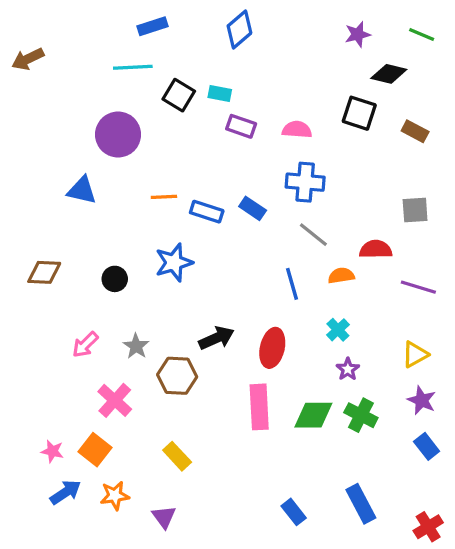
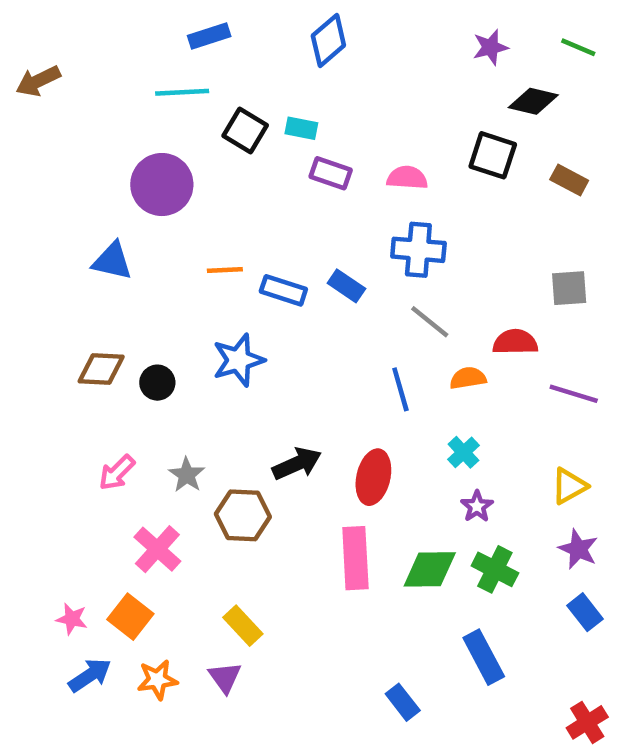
brown diamond: (44, 272) -> (101, 369), moved
blue rectangle: (361, 504) -> (484, 657), moved
purple triangle: (164, 517) -> (225, 677), moved

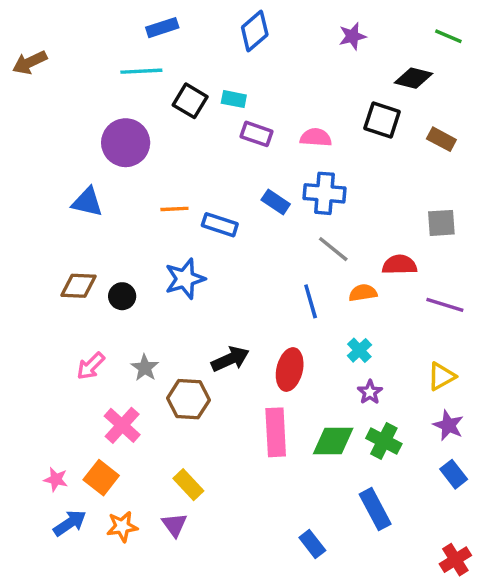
purple star: (490, 47) -> (352, 36), moved
blue rectangle: (346, 286) -> (276, 202), moved

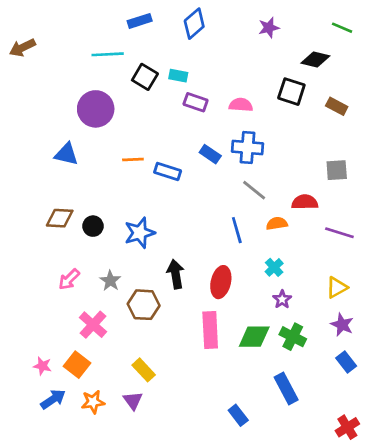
blue rectangle: (162, 28) -> (140, 21), moved
blue star: (185, 279) -> (140, 233), moved
black arrow: (230, 359) -> (176, 274), turned -76

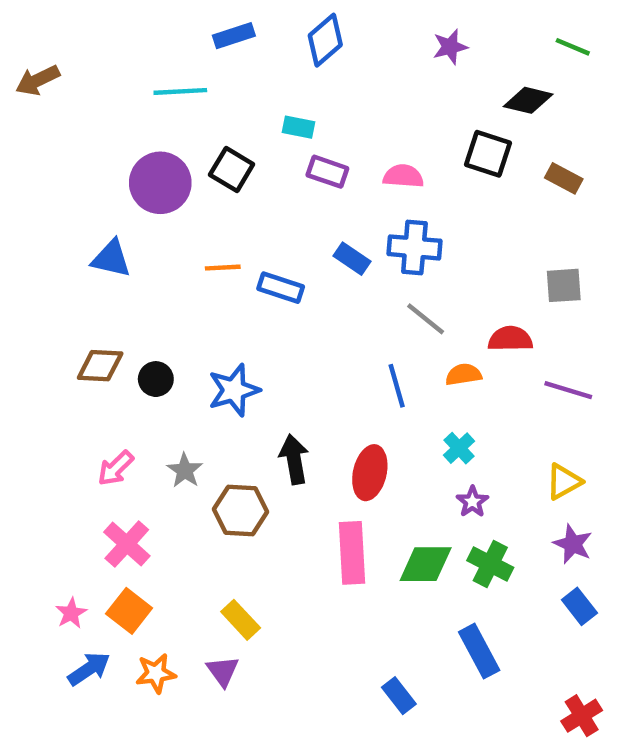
black square: (145, 77) -> (232, 169), moved
pink cross: (93, 325) -> (127, 544), moved
pink star: (42, 366) -> (71, 613), turned 30

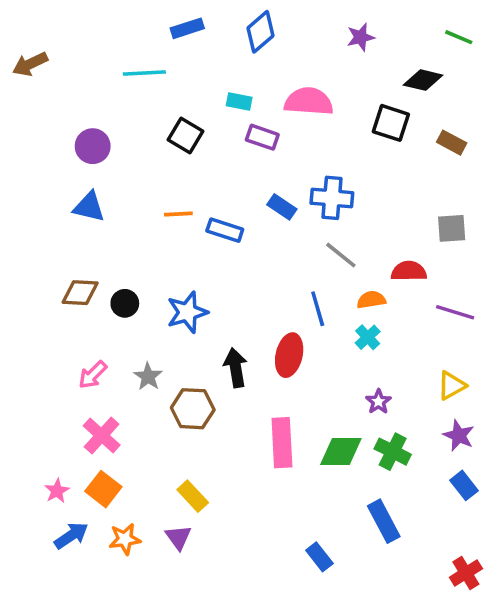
pink semicircle: (403, 176) -> (309, 102), moved, size x1.5
purple circle: (160, 183) -> (93, 146), moved, size x0.7
cyan cross: (459, 448) -> (368, 337), moved
red ellipse: (370, 473) -> (289, 355), moved

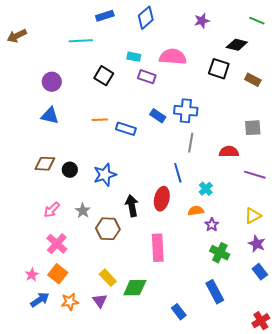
gray line: (341, 255) -> (191, 143), turned 60
orange semicircle: (371, 300) -> (196, 211), moved
green diamond: (341, 452) -> (135, 288), moved

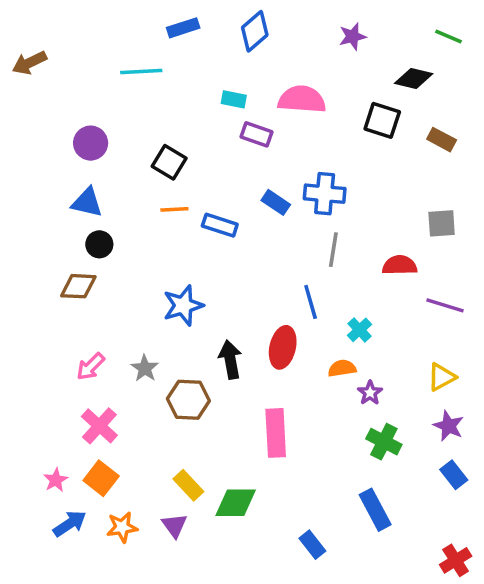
black square: (104, 76) -> (169, 162), moved
black circle: (70, 170) -> (99, 244), moved

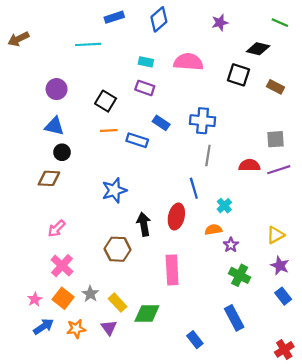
purple rectangle: (256, 134) -> (145, 88), moved
blue rectangle: (276, 202) -> (161, 123), moved
purple line: (445, 305) -> (279, 170), moved, turned -35
gray star: (145, 368) -> (90, 294), moved

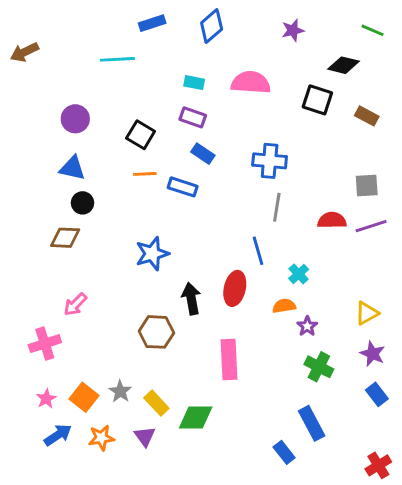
blue rectangle: (161, 123) -> (203, 154), moved
pink cross: (62, 266) -> (45, 344), moved, turned 30
blue rectangle: (195, 340) -> (284, 452), moved

